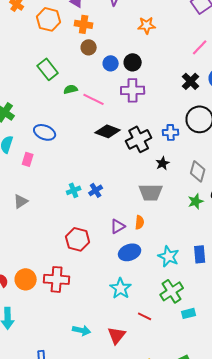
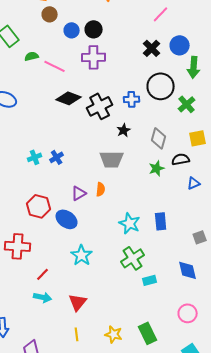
blue ellipse: (130, 252) -> (67, 219), moved, turned 55
red line: (145, 316) -> (43, 274), moved, turned -72

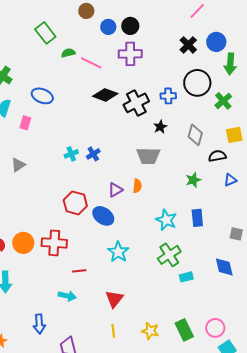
green star: (157, 168) -> (193, 180), moved
gray square: (200, 237) -> (236, 234), turned 32
red line: (43, 274) -> (79, 271), turned 40
cyan arrow: (43, 297) -> (67, 296), moved
pink circle: (188, 313) -> (215, 328), moved

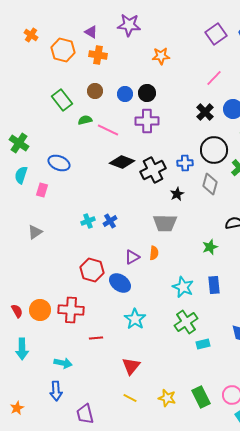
brown circle: (86, 11) -> (95, 91), moved
gray diamond: (195, 135) -> (210, 184), moved
cyan arrow: (67, 296) -> (63, 363), moved
yellow line: (113, 331) -> (130, 398), turned -56

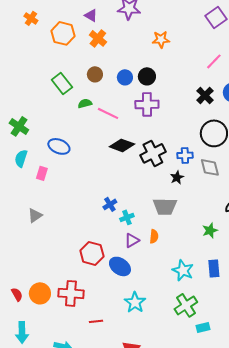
orange cross: (98, 55) -> (98, 38), turned 30
blue cross: (185, 163) -> (185, 155), moved
gray diamond: (210, 184) -> (210, 167), turned -30
cyan cross: (88, 221) -> (127, 217), moved

